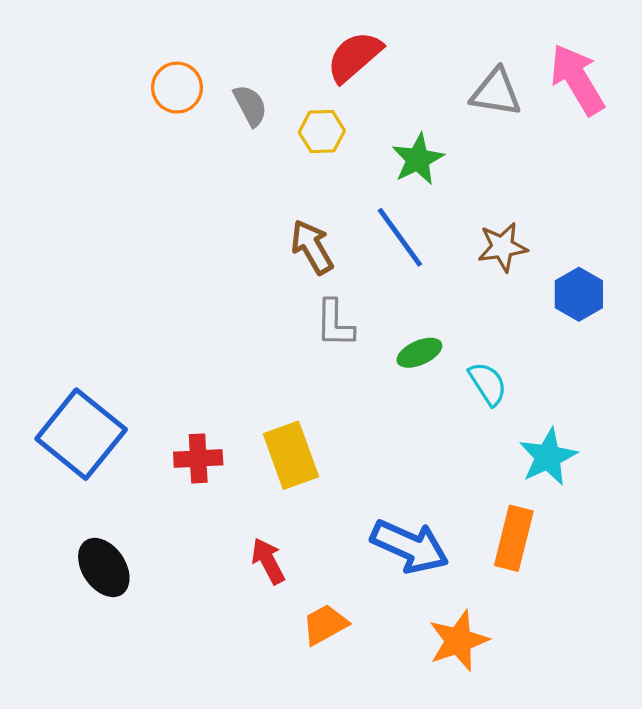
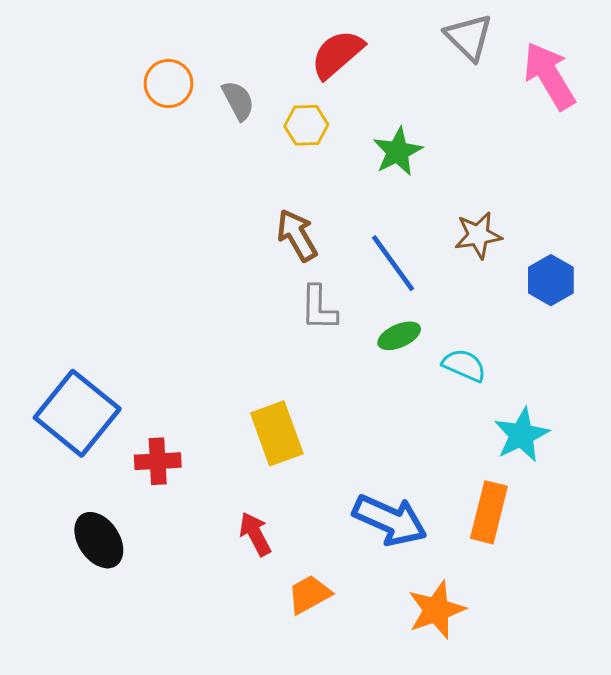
gray triangle: (496, 92) -> (469, 37), moved, turned 36
blue line: (400, 237) -> (393, 263), moved
cyan semicircle: (488, 384) -> (464, 365), turned -33
red cross: (198, 458) -> (158, 461), moved

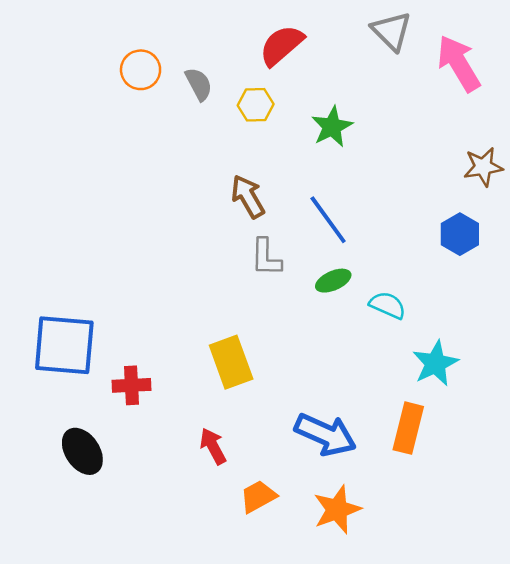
brown star: (478, 235) -> (483, 167), moved
blue square: (77, 413) -> (64, 345), turned -34
orange star: (436, 610) -> (337, 509), moved

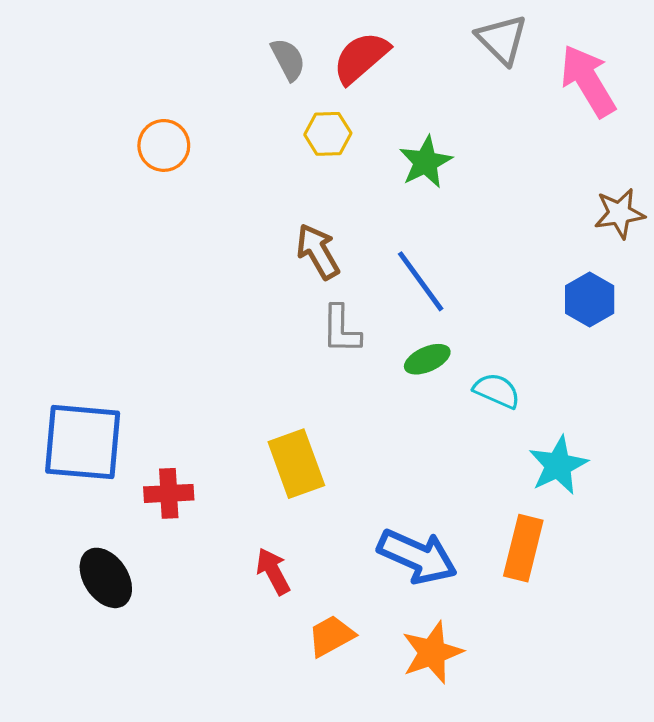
orange circle: (141, 70) -> (164, 145), moved
gray semicircle: (199, 84) -> (288, 59), moved

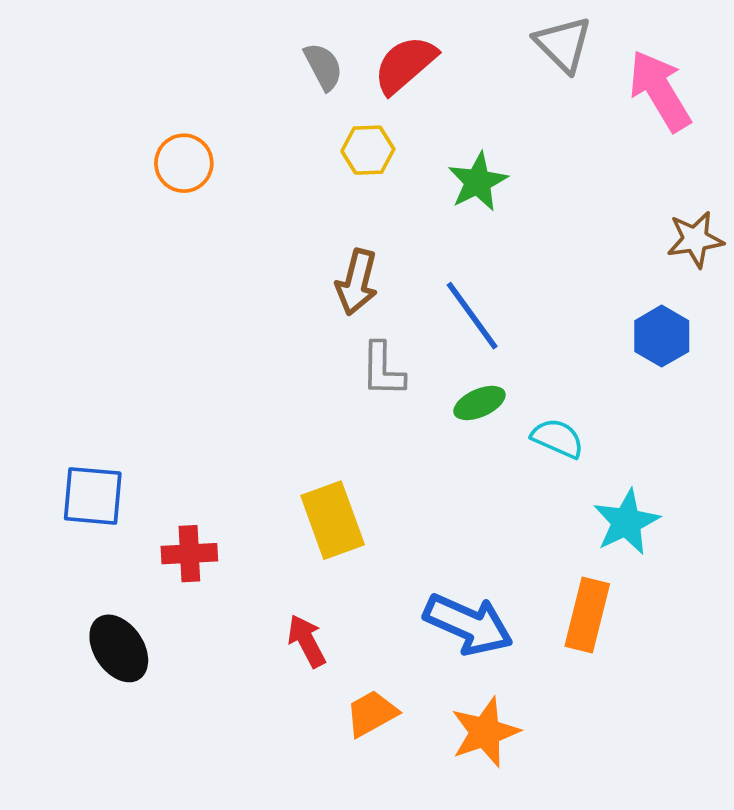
brown arrow: (318, 252) -> (357, 282), turned -136
blue square: (83, 442) -> (93, 496), size x0.7

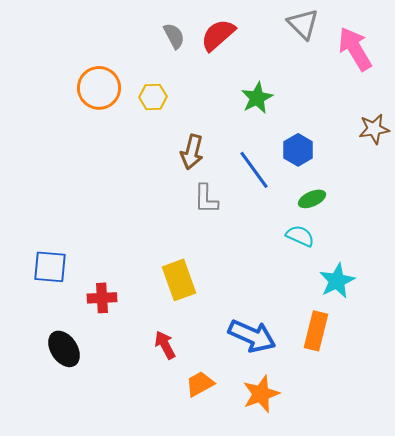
yellow hexagon: (368, 150) -> (153, 97), moved
orange circle: (184, 163) -> (99, 88), size x1.4
blue hexagon: (662, 336) -> (298, 150), moved
green ellipse: (479, 403) -> (312, 199), moved

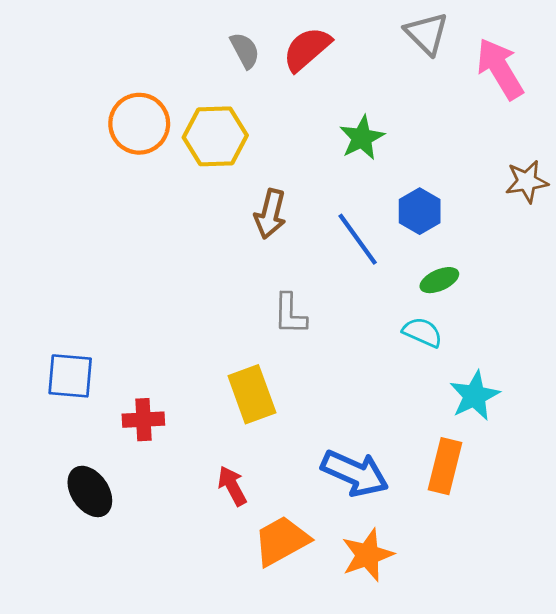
yellow hexagon: (153, 97) -> (215, 136), size x1.6
gray L-shape: (206, 199) -> (290, 314), moved
orange trapezoid: (200, 384) -> (282, 541), size x1.4

